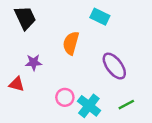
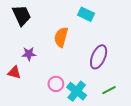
purple ellipse: (114, 66) -> (99, 57), turned 60

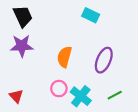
orange semicircle: (61, 37) -> (64, 57), moved
purple star: (29, 54) -> (22, 46), moved, size x1.5
red triangle: (14, 72) -> (16, 96), moved, turned 32

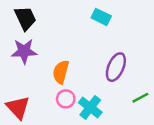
orange semicircle: (64, 57) -> (61, 72), moved
green line: (115, 95) -> (140, 98), moved
red triangle: (16, 96) -> (18, 107), size x1.5

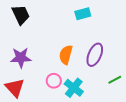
cyan rectangle: (101, 17) -> (83, 14), turned -42
purple star: (24, 51) -> (21, 58), moved
orange semicircle: (61, 72) -> (66, 55), moved

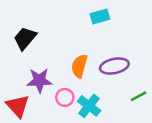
black trapezoid: (21, 15) -> (25, 38), moved, turned -115
purple ellipse: (95, 55) -> (114, 66), turned 55
purple star: (21, 58) -> (39, 81), moved

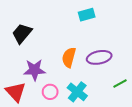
pink circle: (65, 97) -> (50, 92), moved

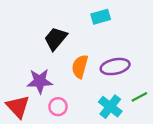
black trapezoid: (22, 33) -> (56, 39), moved
cyan cross: (77, 92) -> (110, 107), moved

